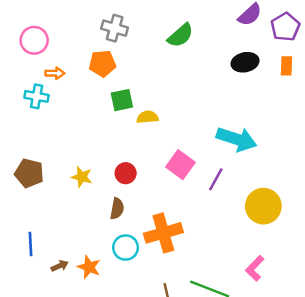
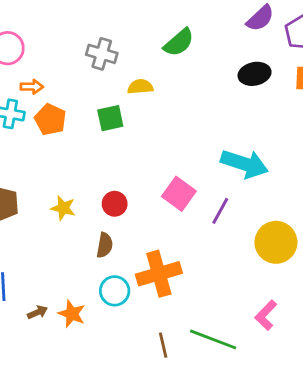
gray cross: (115, 28) -> (102, 54), moved
orange pentagon: (102, 63) -> (50, 120), moved, turned 30
yellow semicircle: (148, 117) -> (140, 87), moved

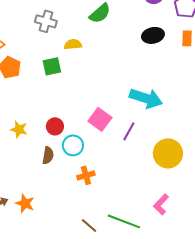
orange cross: (159, 274) -> (86, 175), size x0.6
cyan circle: (115, 291) -> (73, 145), moved
brown line: (163, 345) -> (89, 225), turned -36

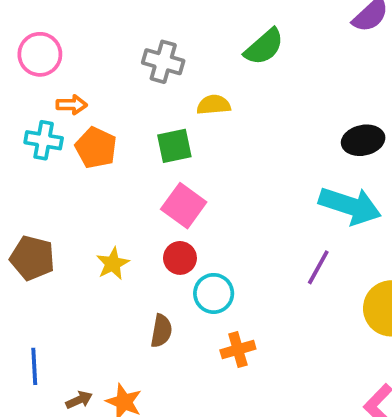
black ellipse: (153, 35) -> (363, 140), moved
pink square: (100, 119) -> (184, 206), moved
yellow star: (19, 129) -> (113, 264), turned 30
brown semicircle: (48, 155) -> (161, 331), moved

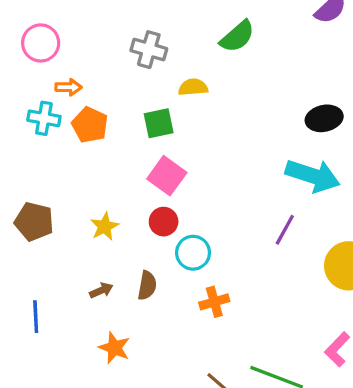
brown arrow: (79, 400) -> (101, 290), moved

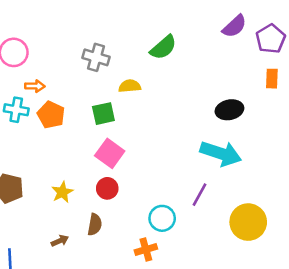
cyan circle: (193, 253) -> (162, 218), moved
brown semicircle: (147, 285) -> (95, 225), moved

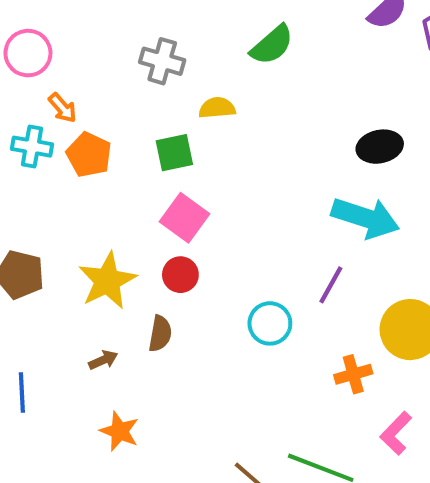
orange arrow: (35, 86) -> (63, 108), turned 48
yellow star: (62, 192) -> (107, 281), size x1.6
orange cross: (146, 249) -> (353, 374), moved

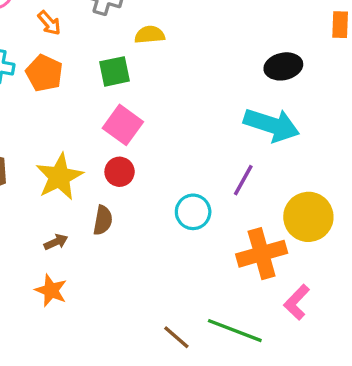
orange arrow: (63, 108) -> (49, 23), moved
orange cross: (353, 374) -> (262, 254), size x1.6
orange star: (119, 431) -> (51, 290), moved

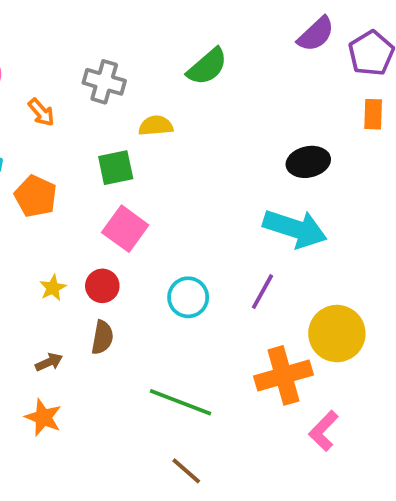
orange pentagon: (44, 73) -> (36, 196), moved
red circle: (120, 172) -> (102, 286), moved
yellow star: (59, 177) -> (53, 288), size x0.5
cyan circle: (193, 212) -> (188, 297), moved
green line: (235, 331) -> (181, 402), moved

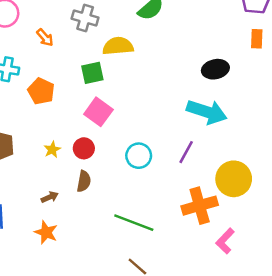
yellow semicircle: (156, 126) -> (118, 46), size x1.4

